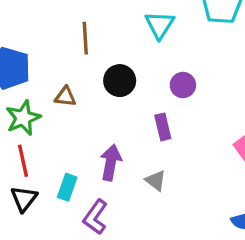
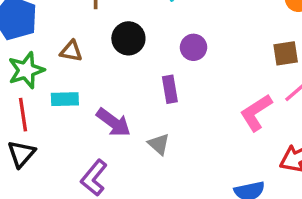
purple arrow: (111, 162) -> (114, 122), turned 112
cyan rectangle: (67, 187) -> (65, 99), moved, turned 65

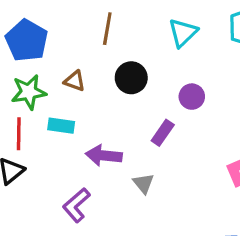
purple rectangle: (170, 89) -> (163, 133), turned 35
purple arrow: (114, 122) -> (104, 155), turned 140

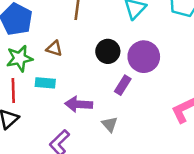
black circle: (131, 78) -> (108, 51), moved
purple circle: (192, 97) -> (144, 57), size x1.6

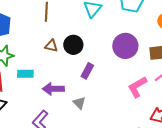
brown triangle: (54, 48) -> (51, 46), moved
purple circle: (144, 57) -> (125, 46), moved

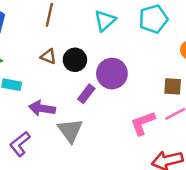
purple circle: (125, 46) -> (112, 74), moved
gray triangle: (79, 103) -> (70, 130), size x1.6

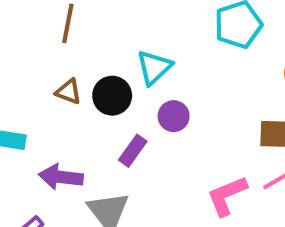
cyan triangle: (105, 21) -> (154, 67), moved
purple circle: (112, 74) -> (174, 116), size x0.6

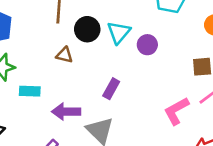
black circle: (112, 96) -> (87, 29), moved
purple circle: (174, 116) -> (147, 45), moved

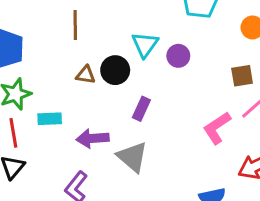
black circle: (87, 29) -> (115, 70), moved

